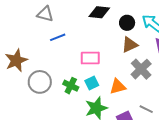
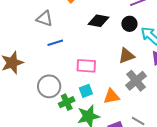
black circle: (127, 23) -> (129, 24), moved
gray circle: (40, 82) -> (49, 86), moved
green cross: (71, 86) -> (67, 102), moved, turned 35

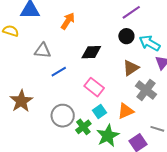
black diamond: (99, 21) -> (91, 52), moved
pink rectangle: (86, 66) -> (94, 87), turned 48

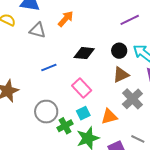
black circle: (126, 36) -> (119, 51), moved
gray triangle: (43, 51) -> (38, 30), moved

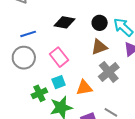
gray circle: (46, 112) -> (24, 58), moved

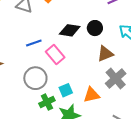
black circle: (100, 23) -> (95, 28), moved
pink rectangle: (59, 57) -> (55, 54), moved
gray circle: (24, 58) -> (35, 78), moved

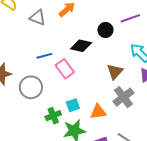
black circle: (95, 28) -> (105, 30), moved
brown triangle: (105, 54) -> (115, 72), turned -30
gray circle: (35, 78) -> (31, 87), moved

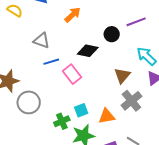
gray triangle: (38, 18) -> (42, 41), moved
gray circle: (31, 87) -> (29, 102), moved

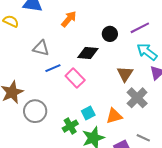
purple line: (136, 22) -> (140, 28), moved

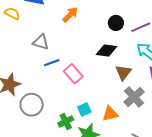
black circle: (110, 34) -> (116, 23), moved
black diamond: (88, 53) -> (106, 50), moved

